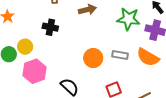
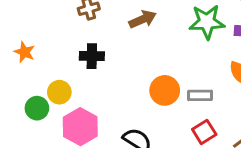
gray rectangle: (120, 55) -> (200, 95), moved

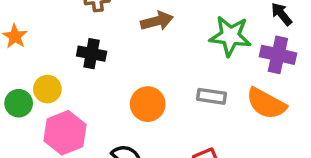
orange circle: (165, 90) -> (148, 104), moved
gray rectangle: (200, 95) -> (212, 96), moved

